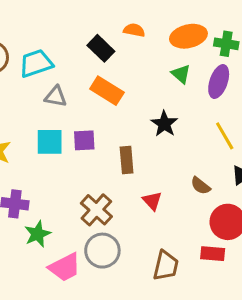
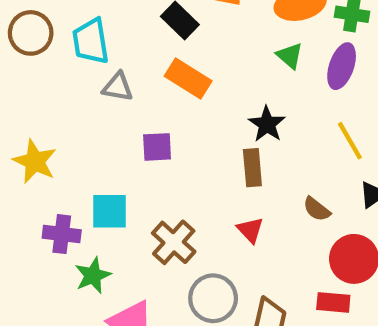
cyan trapezoid: (36, 63) -> (91, 41), turned -80
cyan square: (50, 142) -> (109, 211), moved
brown rectangle: (127, 160) -> (252, 168), moved
gray circle: (102, 251) -> (213, 298), moved

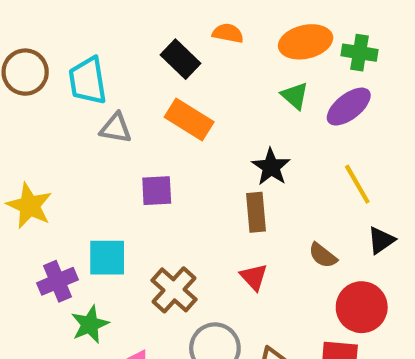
purple ellipse: (342, 66) -> (349, 107), turned 33
purple cross: (62, 234) -> (57, 281), turned -30

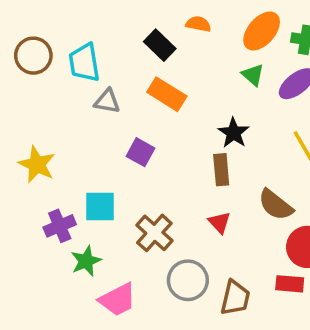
orange ellipse: (306, 42) -> (262, 31), turned -36
purple square: (157, 191) -> (140, 152), turned 32
brown semicircle: (323, 255) -> (276, 205), size x1.5

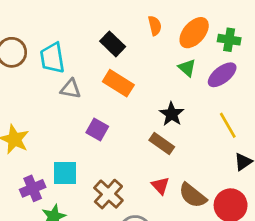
orange semicircle: (198, 24) -> (155, 26), moved, turned 66
brown rectangle: (221, 170) -> (162, 144), turned -50
brown semicircle: (276, 205) -> (193, 195), moved

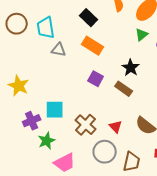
green triangle: (187, 68) -> (142, 35), turned 40
purple square: (97, 130) -> (96, 79), moved
red triangle: (160, 186) -> (116, 127), moved

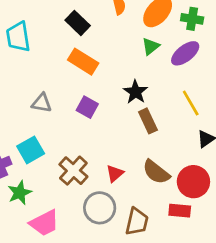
gray triangle: (59, 50) -> (42, 103), moved
brown rectangle: (124, 89) -> (148, 121), moved, turned 30
cyan square: (55, 110) -> (31, 150), turned -30
red triangle: (116, 127) -> (115, 173), turned 32

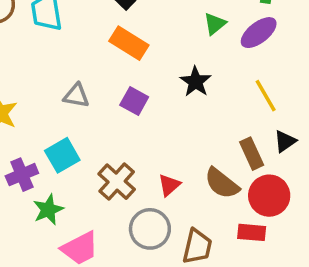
brown rectangle: (148, 121) -> (252, 154), moved

